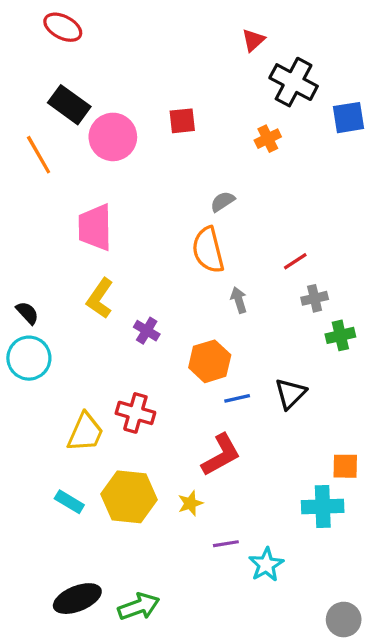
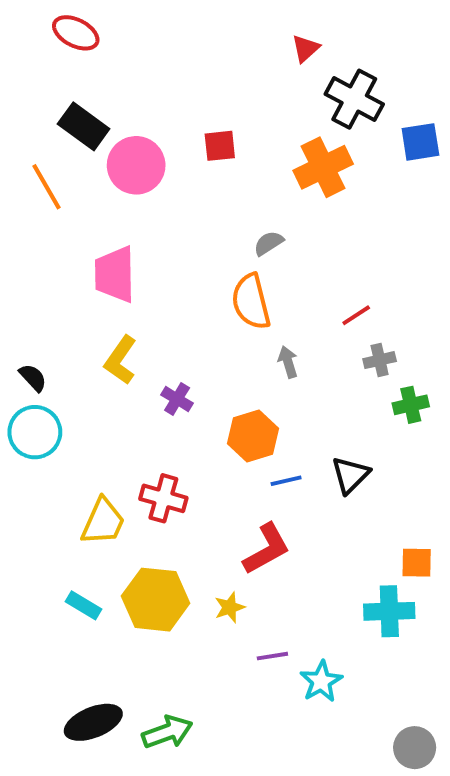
orange cross: (268, 139) -> (323, 167), size x1.8

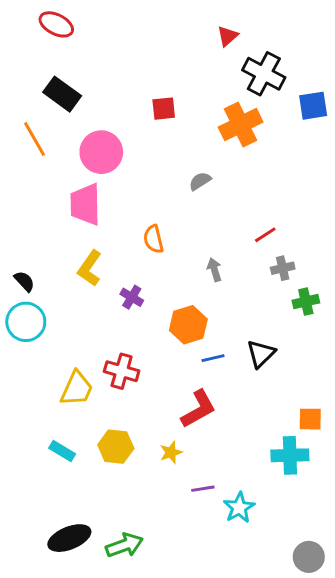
pink circle: (136, 165) -> (101, 152), moved
orange semicircle: (251, 302) -> (154, 239), moved, size x0.7
yellow hexagon: (156, 600) -> (116, 447), size x0.7

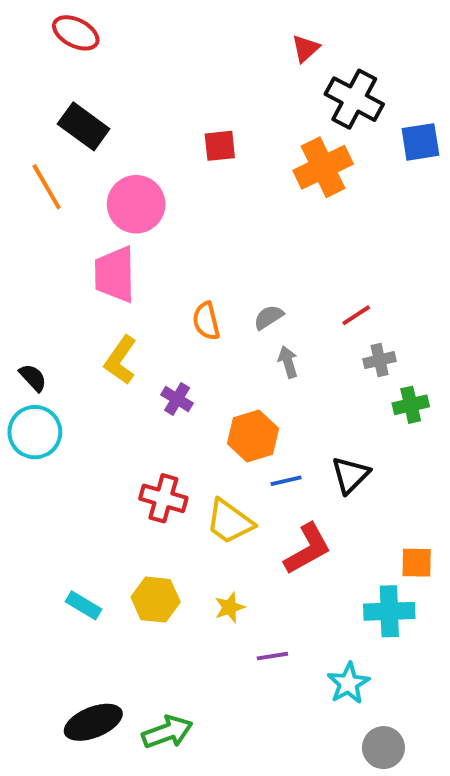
gray semicircle: (200, 181) -> (269, 317), moved
yellow trapezoid: (77, 389) -> (230, 522), moved, turned 102
red L-shape: (198, 409) -> (307, 549), moved
cyan star: (239, 508) -> (348, 683), moved
gray circle: (309, 557) -> (383, 748), moved

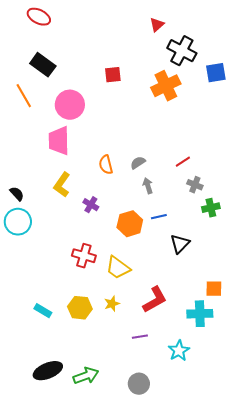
gray cross: (380, 360) -> (195, 185), turned 35
blue line: (286, 481) -> (159, 217), moved
red L-shape: (307, 549) -> (155, 300), moved
yellow star: (230, 607) -> (112, 304), moved
gray circle: (383, 748) -> (139, 384), moved

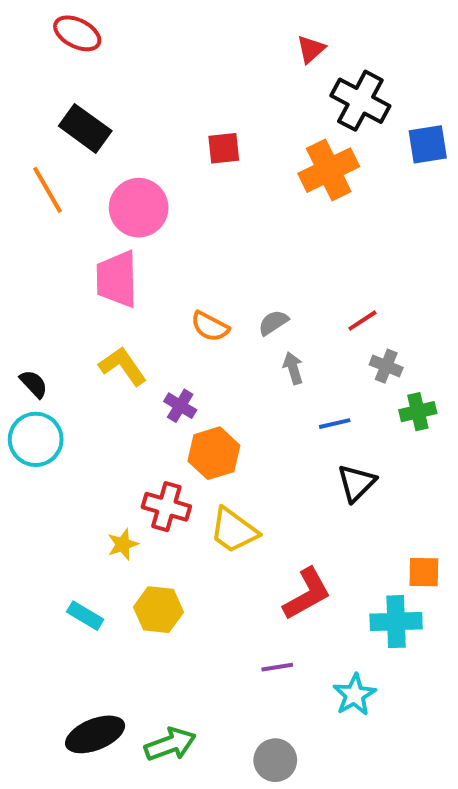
orange semicircle: (106, 165) -> (210, 326), turned -48
yellow L-shape: (62, 185) -> (123, 366), turned 110
blue line: (159, 217) -> (335, 424), moved
orange hexagon: (130, 224) -> (214, 453), moved
yellow star: (112, 304) -> (123, 544), moved

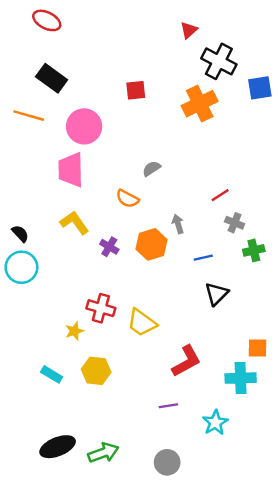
orange line: (48, 190) -> (29, 116), turned -44
gray semicircle: (273, 323) -> (151, 169), moved
orange hexagon: (214, 453) -> (151, 244), moved

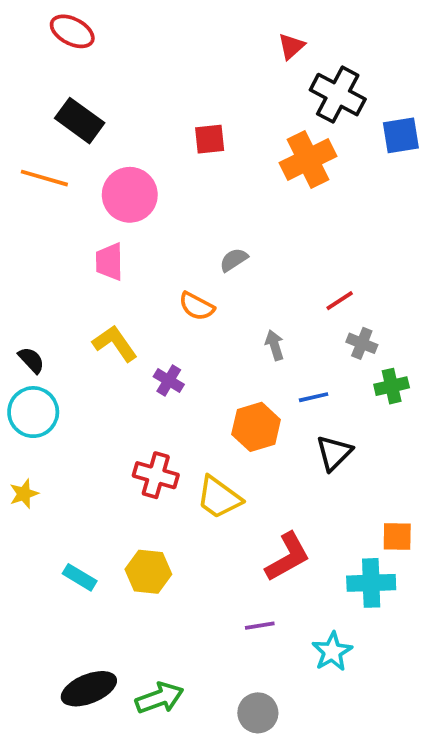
pink trapezoid: (71, 170) -> (109, 262), size x0.7
orange hexagon: (151, 244) -> (256, 427), moved
yellow star: (74, 331) -> (24, 494), moved

